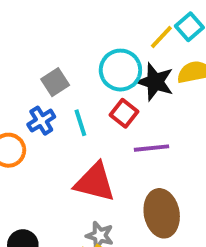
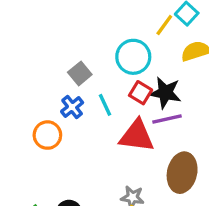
black star: (155, 82) -> (165, 93), moved
red triangle: (95, 182) -> (137, 136), moved
brown ellipse: (162, 213) -> (182, 173), turned 30

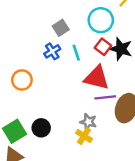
purple line: (167, 119) -> (105, 97), moved
orange circle: (47, 135) -> (22, 80), moved

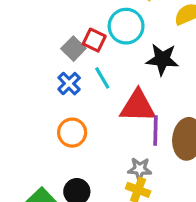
red square: (103, 47) -> (94, 40), moved
orange circle: (22, 80) -> (72, 133), moved
purple line: (105, 97) -> (155, 131), turned -70

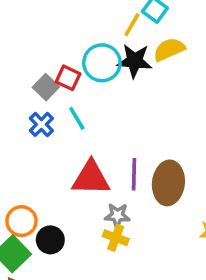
black star: (162, 59) -> (135, 61), moved
red triangle: (138, 106) -> (91, 178), moved
orange circle: (72, 133) -> (21, 221), moved

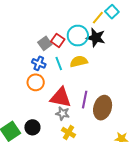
yellow semicircle: (169, 49) -> (79, 62), moved
blue cross: (41, 124) -> (39, 63), turned -32
gray star: (117, 216) -> (63, 113), moved
orange circle: (21, 221) -> (36, 82), moved

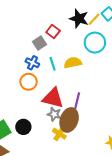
cyan circle: (78, 36) -> (95, 43), moved
black star: (96, 38) -> (79, 19), moved
red square: (58, 40) -> (53, 31), moved
brown ellipse: (103, 108) -> (69, 120), moved

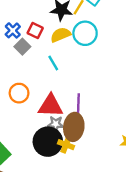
blue cross: (32, 63) -> (13, 30), moved, turned 32
yellow semicircle: (73, 63) -> (61, 35), moved
cyan line: (53, 64) -> (53, 63), moved
black circle: (23, 127) -> (48, 142), moved, size x1.6

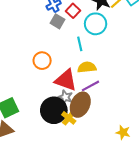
cyan circle: (85, 33) -> (96, 24), moved
yellow semicircle: (61, 35) -> (87, 67), moved
gray square: (22, 47) -> (58, 21), turned -32
purple line: (78, 104) -> (91, 86), turned 42

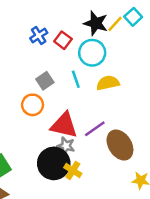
gray square: (58, 21) -> (45, 81), moved, turned 32
yellow semicircle: (87, 67) -> (108, 83), moved
brown ellipse: (80, 105) -> (120, 145), moved, turned -50

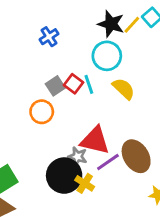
red square: (63, 40) -> (74, 84), moved
yellow semicircle: (108, 83) -> (124, 89), turned 55
red triangle: (64, 125) -> (95, 141), moved
purple line: (95, 129) -> (108, 162), moved

